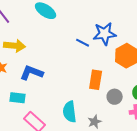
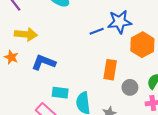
blue line: (83, 43) -> (97, 31), turned -48
cyan rectangle: (18, 98) -> (60, 93), moved

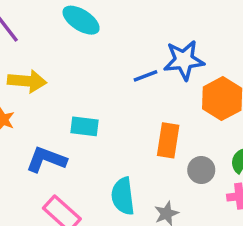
blue L-shape: (44, 62) -> (46, 160), moved
cyan rectangle: (60, 93) -> (85, 126), moved

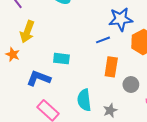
blue line: (146, 76) -> (103, 40), moved
yellow arrow: (27, 81) -> (27, 32), turned 105

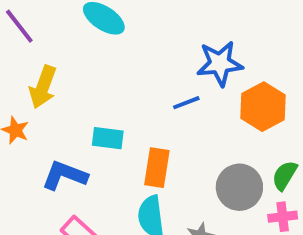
orange rectangle: (111, 67) -> (157, 168), moved
gray circle: (131, 84) -> (239, 187), size x1.5

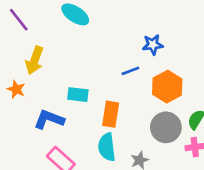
blue star: (220, 63) -> (153, 45), size x0.7
orange hexagon: (263, 107) -> (167, 87), moved

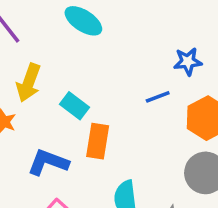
cyan rectangle: (78, 95) -> (75, 106), moved, turned 30
orange rectangle: (111, 114) -> (98, 141), moved

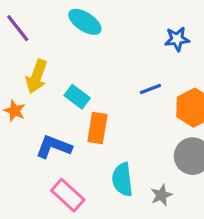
blue star: (188, 62) -> (177, 39), moved

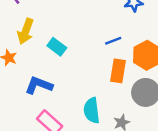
orange rectangle: (97, 128) -> (118, 71), moved

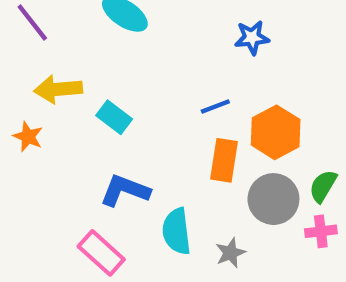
yellow arrow: (26, 31) -> (58, 89), turned 65
blue L-shape: (39, 85) -> (125, 190), moved

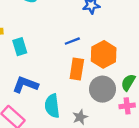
cyan rectangle: (114, 117) -> (20, 47), turned 36

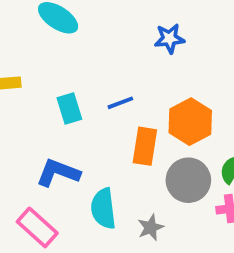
blue line: (72, 41) -> (120, 103), moved
cyan rectangle: (20, 47) -> (69, 108), moved

